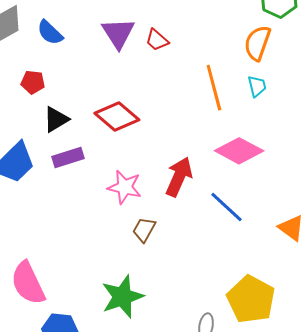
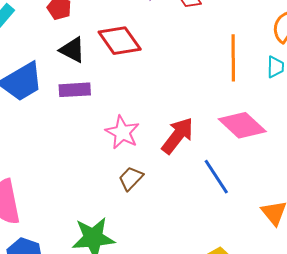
red diamond: (117, 116) -> (120, 41), moved
black triangle: (56, 119) -> (72, 50), turned 44

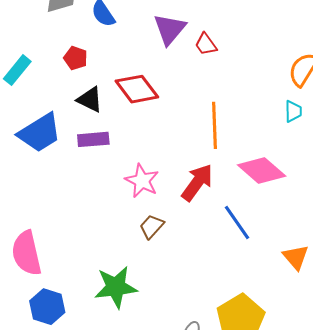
orange line: (233, 58) -> (214, 125), moved

